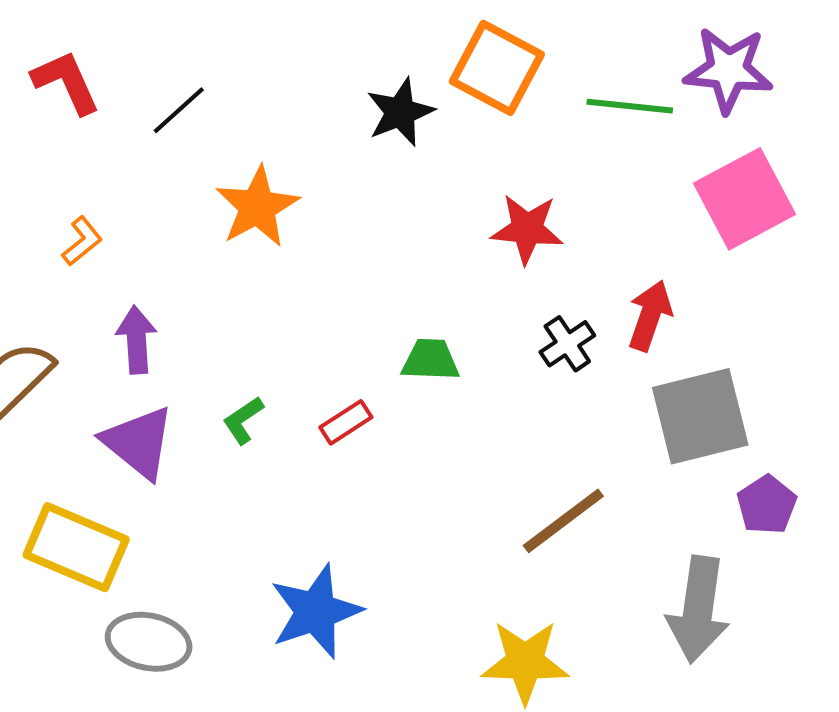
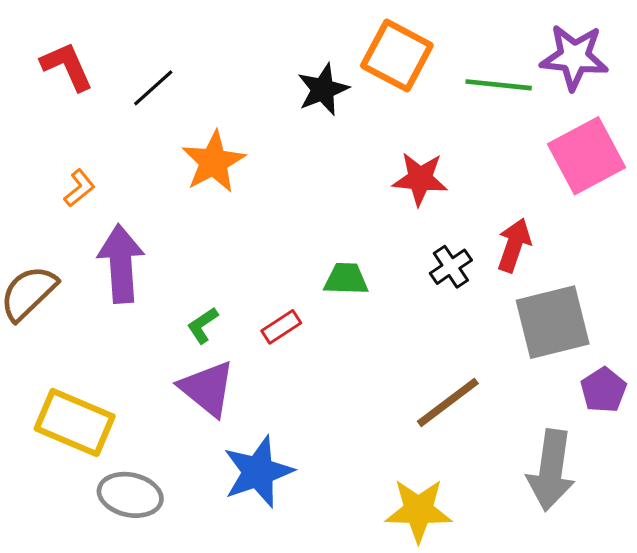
purple arrow: (136, 340) -> (121, 264), size x1.5
purple triangle: (139, 442) -> (207, 389), moved

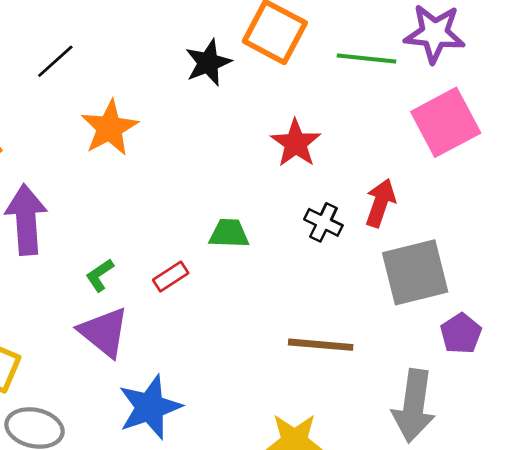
red star: (420, 179) -> (296, 143), turned 30
black cross: (451, 267) -> (323, 222), turned -30
brown line: (448, 402) -> (321, 345), turned 42

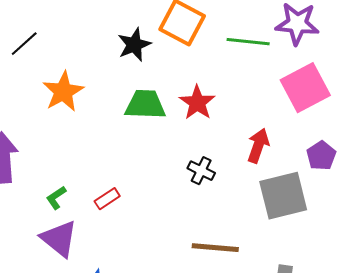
black cross: (323, 222) -> (201, 171), moved
green trapezoid: (229, 234) -> (145, 105), moved, size x1.4
purple pentagon: (461, 334) -> (321, 156), moved

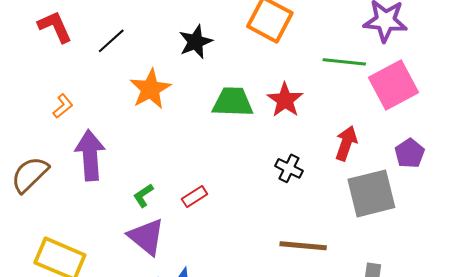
green line: (248, 42) -> (344, 62), moved
black star: (134, 45) -> (196, 42), moved

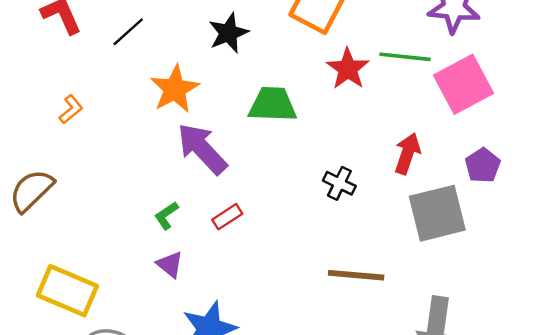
red star: (285, 100) -> (348, 69), moved
purple arrow: (90, 155) -> (202, 149), moved, turned -39
purple triangle: (146, 237) -> (170, 264), size x0.6

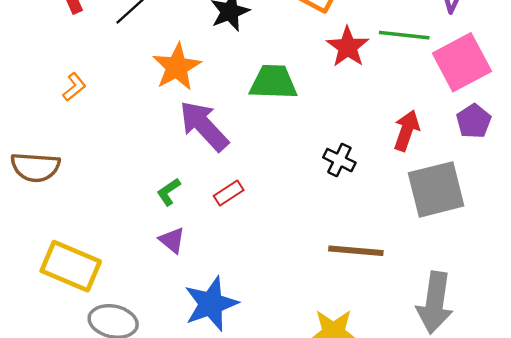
purple pentagon: (483, 165) -> (474, 121), moved
brown semicircle: (32, 190) -> (35, 167), turned -132

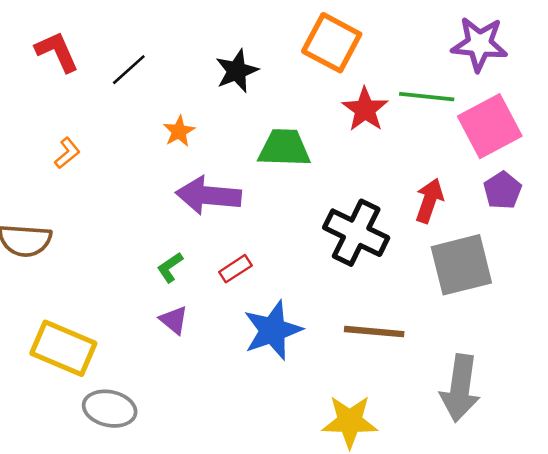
orange star: (177, 67) -> (179, 131), size x0.6
purple arrow: (204, 126) -> (208, 195), turned -42
black cross: (339, 160) -> (356, 233), size x1.8
blue star: (211, 304) -> (273, 330), moved

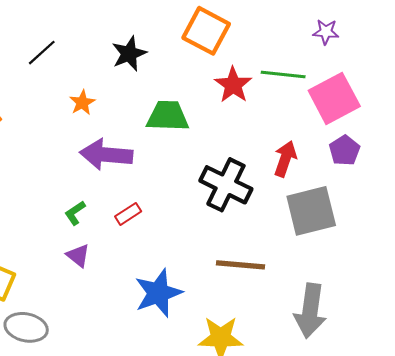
purple star: (479, 44) -> (326, 32), size x0.6
blue star: (273, 330) -> (158, 293), moved

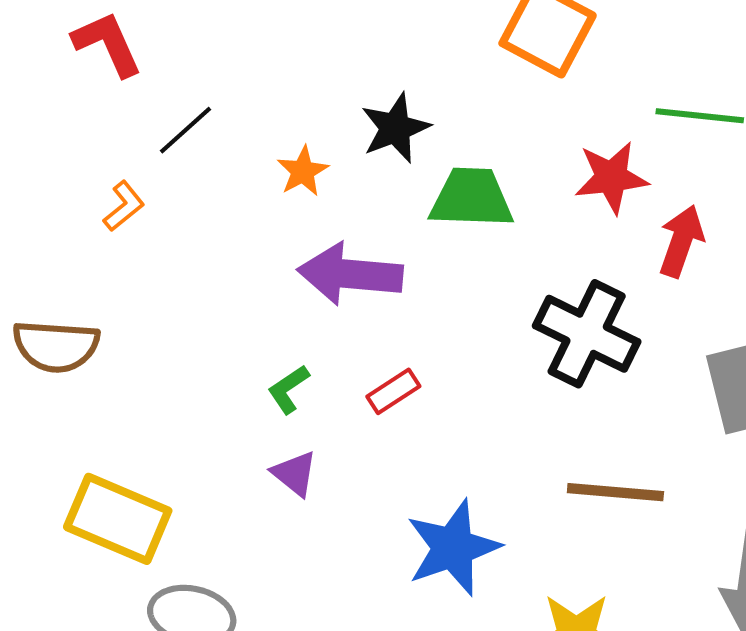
black line: (42, 53) -> (186, 130), moved
black star: (129, 54) -> (395, 128), moved
red star: (233, 85) -> (611, 177), moved, turned 30
red arrow: (285, 159) -> (681, 241), moved

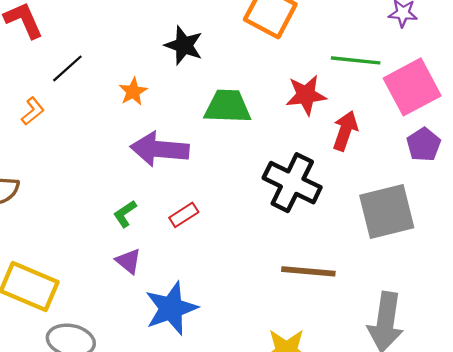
black star: (395, 128) -> (184, 45), moved, turned -30
blue star: (453, 548) -> (171, 308), moved

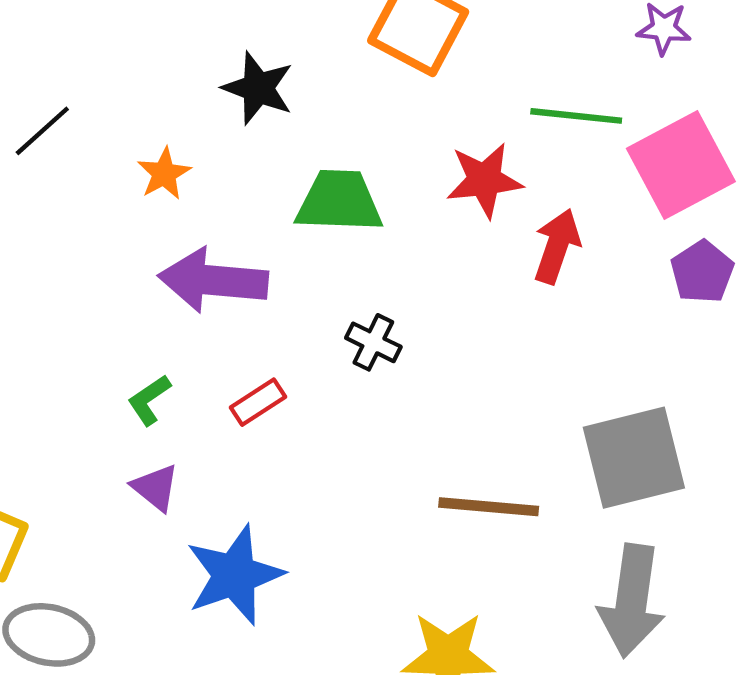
black cross: (292, 183) -> (373, 342), moved, size x0.5
gray square: (387, 211) -> (634, 458), moved

